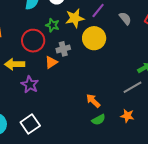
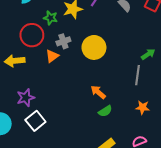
yellow circle: (94, 38) -> (94, 47), moved
purple star: (30, 85) -> (26, 98), moved, turned 30
gray line: (132, 87) -> (137, 75), turned -48
orange star: (127, 116) -> (143, 107), moved

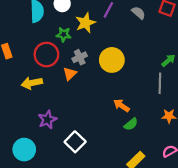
white square: (35, 121) -> (75, 142), moved

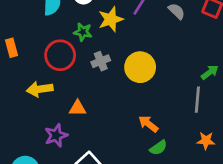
orange triangle: (70, 74) -> (78, 108), moved, turned 40

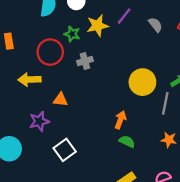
yellow circle: (140, 67) -> (142, 82), moved
orange arrow: (148, 124) -> (120, 120), turned 66
green semicircle: (158, 148) -> (127, 141), turned -126

